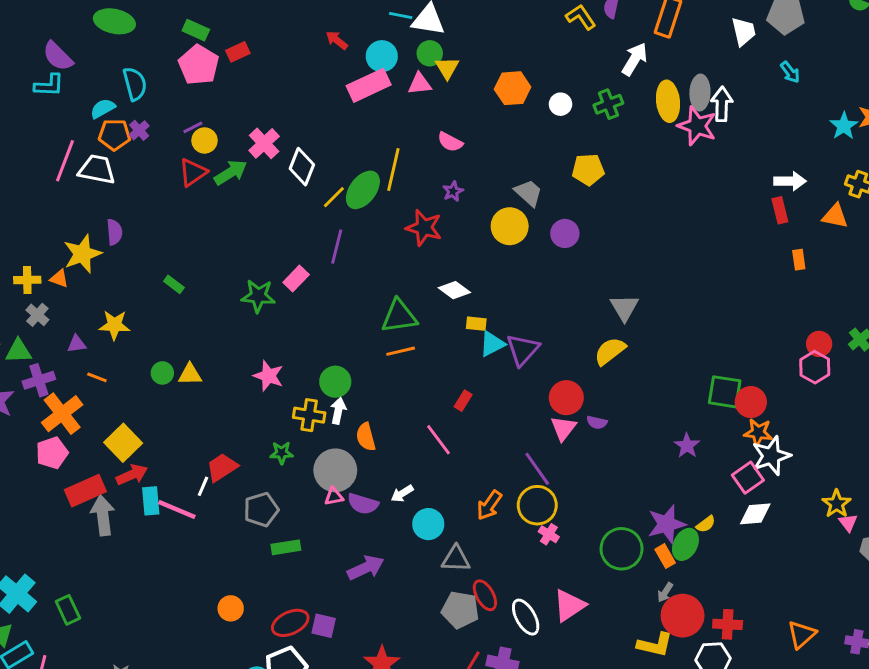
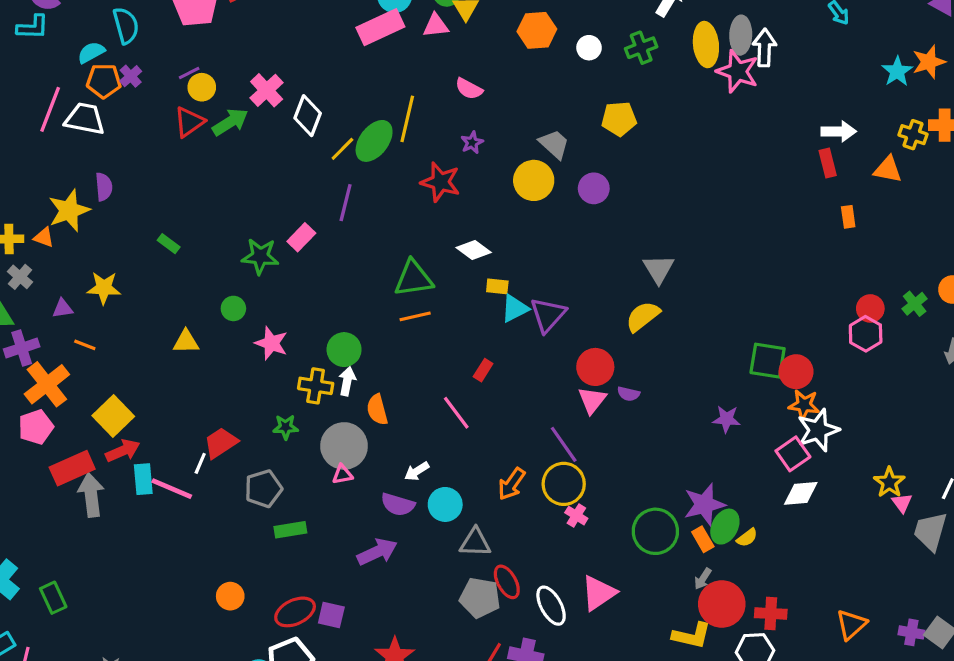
green circle: (162, 373) -> (233, 308), moved
purple star: (687, 446) -> (726, 419), turned -30
purple semicircle: (363, 504) -> (398, 504), moved
yellow semicircle: (706, 524) -> (747, 538), moved

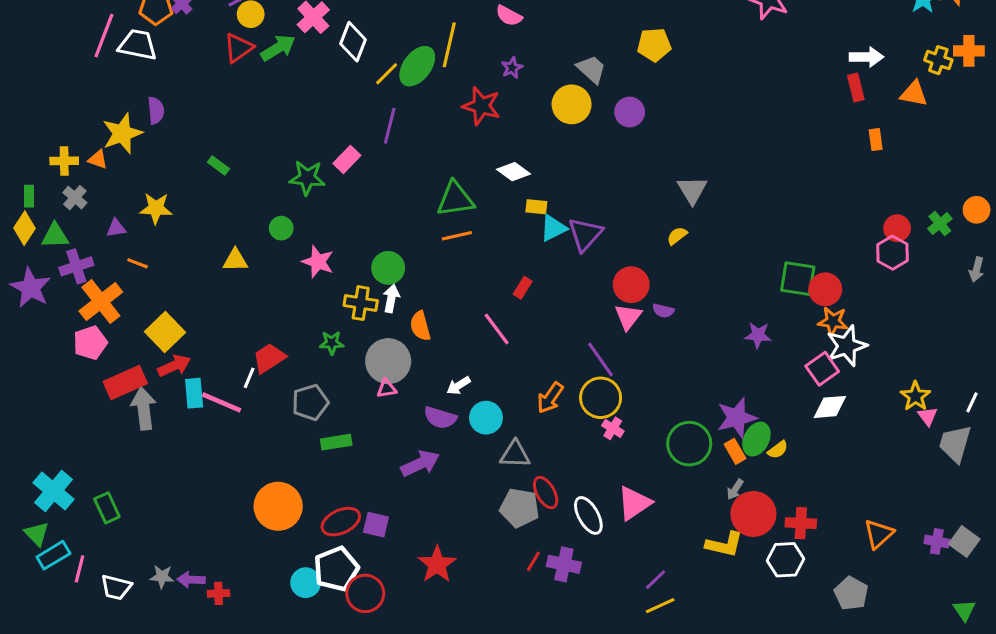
yellow semicircle: (643, 316) -> (677, 236), size x0.6
orange circle: (230, 596) -> (278, 506), size x1.8

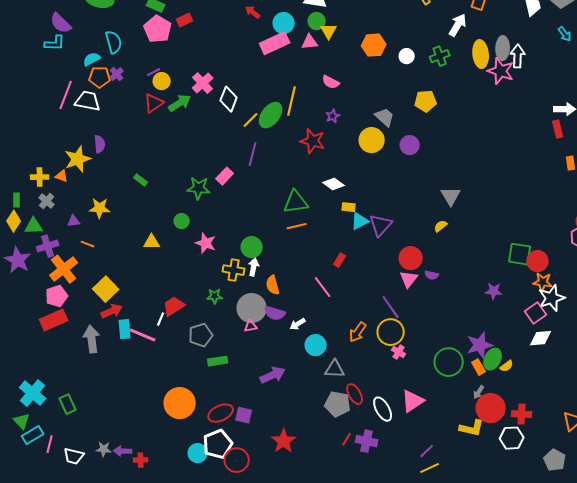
red rectangle: (125, 382) -> (54, 320), moved
purple semicircle: (440, 418) -> (275, 313), moved

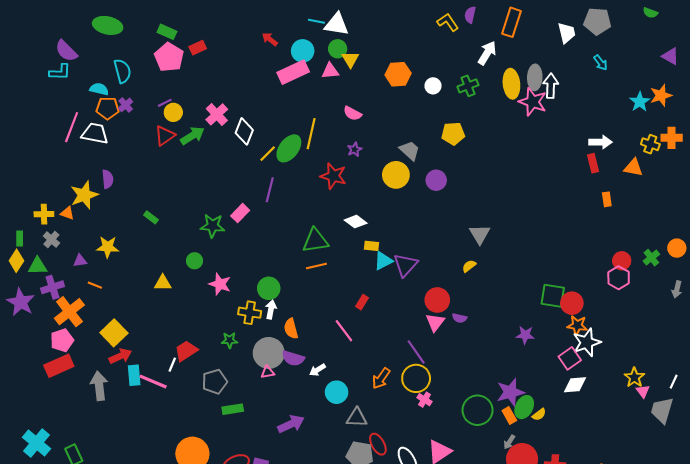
cyan semicircle: (92, 59) -> (99, 89), turned 42

